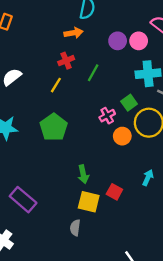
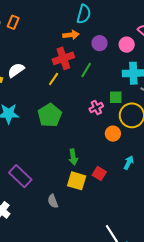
purple circle: (118, 41) -> (100, 43), moved
red cross: (66, 61) -> (63, 58), size x1.5
green square: (129, 103) -> (116, 97), turned 32
orange circle: (122, 136) -> (113, 134), moved
gray semicircle: (75, 228) -> (53, 201), moved, turned -32

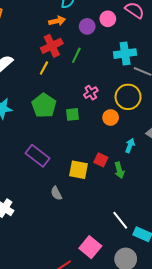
pink circle: (127, 45) -> (108, 19), moved
green square: (116, 97) -> (73, 114), moved
green arrow: (73, 157) -> (119, 170), moved
purple rectangle: (20, 176) -> (38, 156), moved

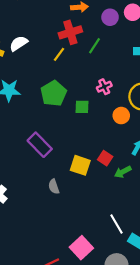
green arrow: (119, 170) -> (123, 172), turned 70

